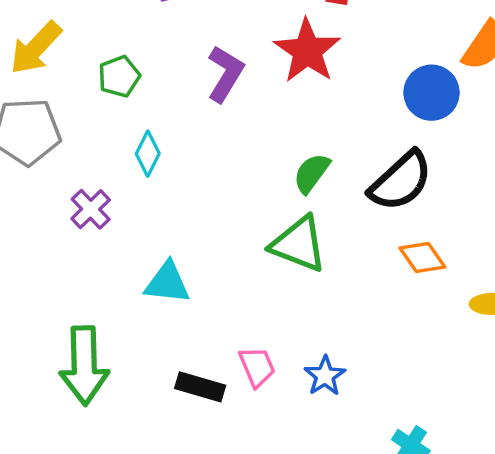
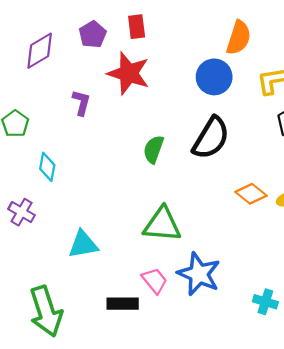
purple L-shape: (225, 74) -> (81, 103), size x0.7
green triangle: (299, 244) -> (162, 225), moved
orange diamond: (422, 258) -> (251, 194), moved
blue star: (325, 376) -> (199, 274), size x1.6

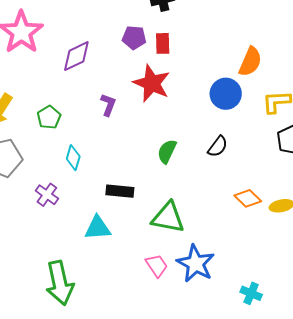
purple pentagon: (93, 34) -> (134, 38), moved, turned 30
black semicircle: (211, 138) -> (218, 146), size x0.6
black rectangle: (123, 304) -> (120, 191), moved

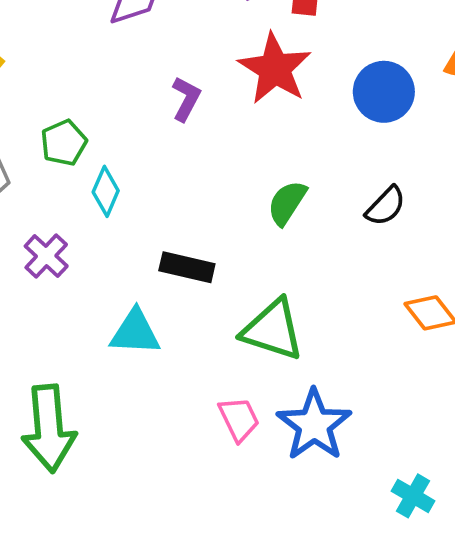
blue circle: (226, 94) -> (384, 92), moved
green pentagon: (49, 117) -> (64, 143), moved

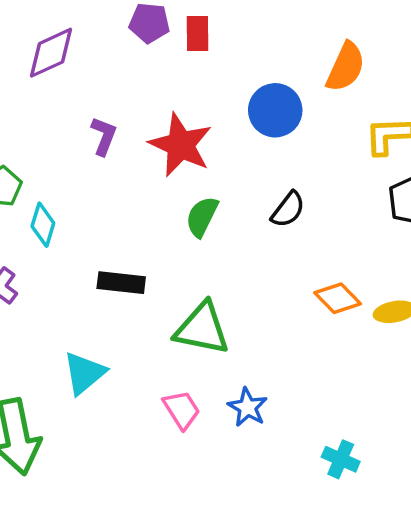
red star: (275, 69) -> (181, 145), moved
cyan triangle: (135, 332) -> (84, 373), moved, turned -36
blue star: (314, 425) -> (248, 407), size x0.6

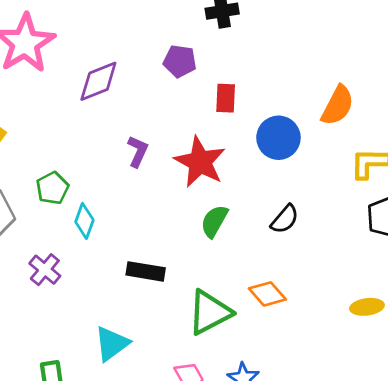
red rectangle: (198, 34) -> (226, 98), moved
orange diamond: (338, 298) -> (267, 294), moved
green triangle: (202, 329) -> (210, 312), turned -42

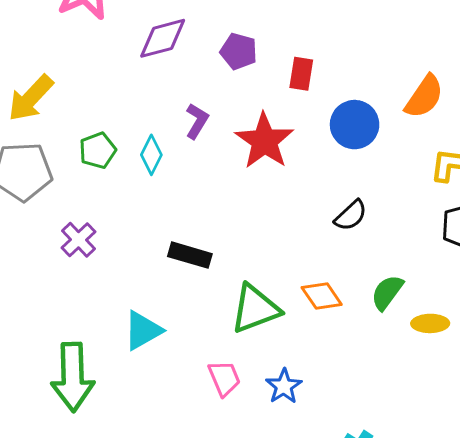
purple pentagon: (180, 61) -> (239, 51), moved
cyan diamond: (84, 221) -> (151, 155), moved
green semicircle: (214, 221) -> (387, 292), moved

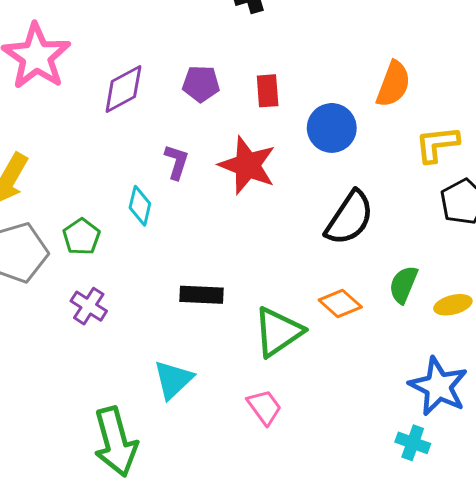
green pentagon: (98, 150) -> (81, 237), moved
black semicircle: (351, 216) -> (350, 218), size x1.6
blue star: (284, 386) -> (438, 386), moved, size x1.6

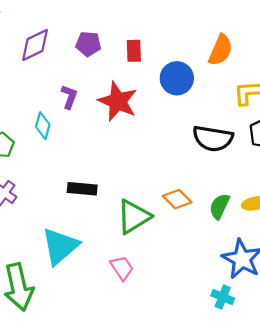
black semicircle: (350, 218) -> (213, 138), moved, turned 63
green semicircle: (403, 285) -> (219, 206), moved
cyan triangle: (173, 380) -> (60, 246), size x1.4

